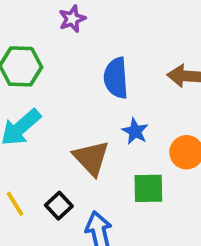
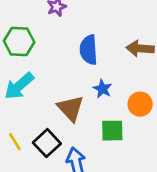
black square: (59, 206) -> (47, 143), size x1.4

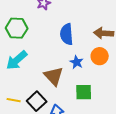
orange circle: (140, 104) -> (100, 56), moved
yellow line: (15, 142) -> (14, 100), turned -48

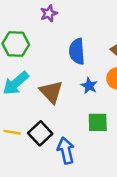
brown triangle: (54, 76) -> (51, 92), moved

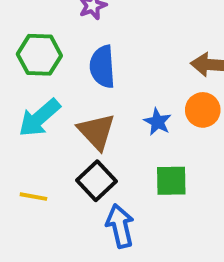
blue semicircle: (77, 51) -> (102, 67), moved
black square: (40, 133) -> (96, 181), moved

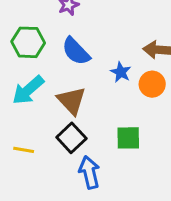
blue semicircle: (102, 67) -> (76, 51), turned -40
blue star: (157, 122) -> (121, 72), moved

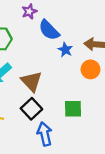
blue semicircle: (76, 51) -> (49, 30), moved
blue star: (121, 72) -> (65, 50), moved

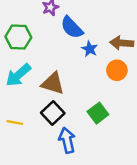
brown triangle: (31, 81) -> (53, 83), turned -30
green square: (73, 109) -> (98, 113), turned -36

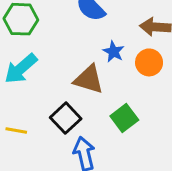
blue star: (90, 49) -> (114, 52), moved
brown triangle: (53, 83) -> (89, 79), moved

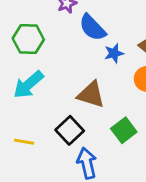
blue star: (114, 52) -> (114, 53), moved, turned 30

